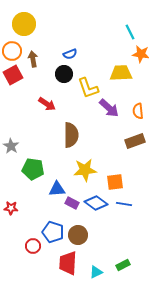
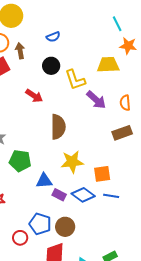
blue semicircle: (70, 54) -> (53, 37), moved

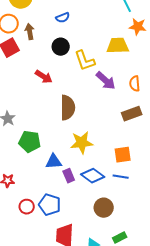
orange square: (102, 174) -> (123, 155), moved
purple rectangle: (59, 195) -> (69, 176), turned 40
brown circle: (65, 227) -> (104, 208), moved
red circle: (20, 238) -> (27, 207), moved

